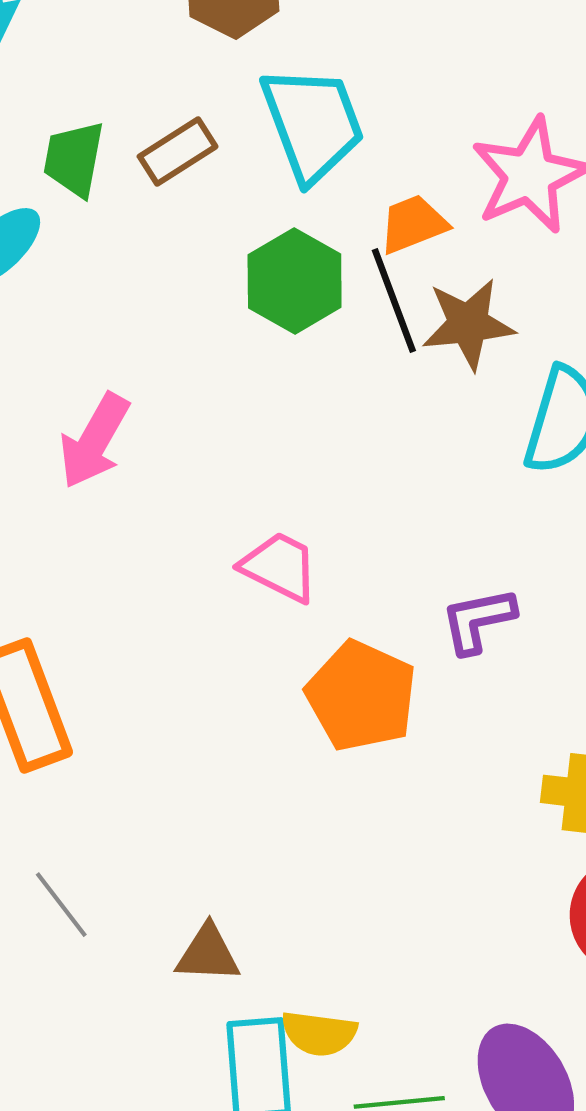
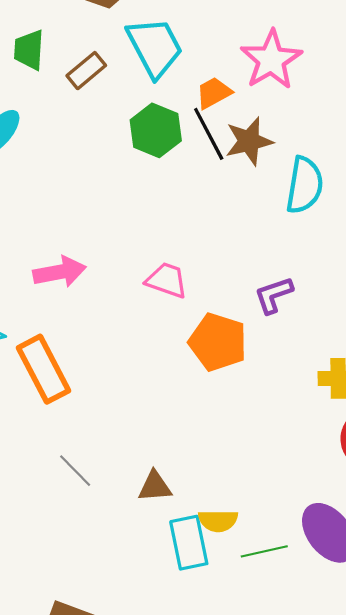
green trapezoid: (74, 159) -> (29, 50), moved
pink arrow: (94, 441) -> (59, 272), moved, turned -123

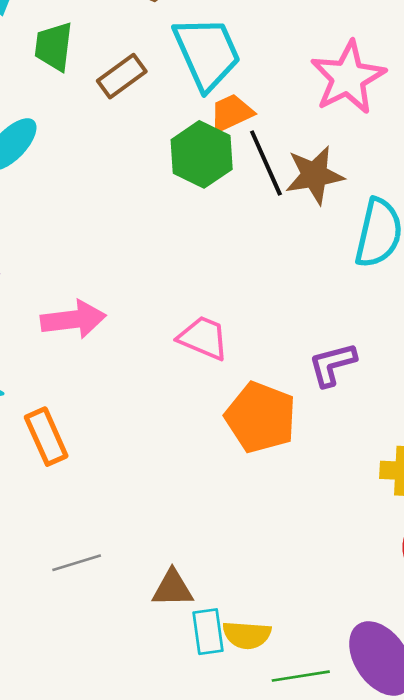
orange trapezoid: (214, 93) -> (231, 113), moved
orange rectangle: (44, 369) -> (46, 437), size x0.7
gray line: (75, 471) -> (77, 563), turned -66
cyan rectangle: (189, 543) -> (208, 632), moved, size x0.7

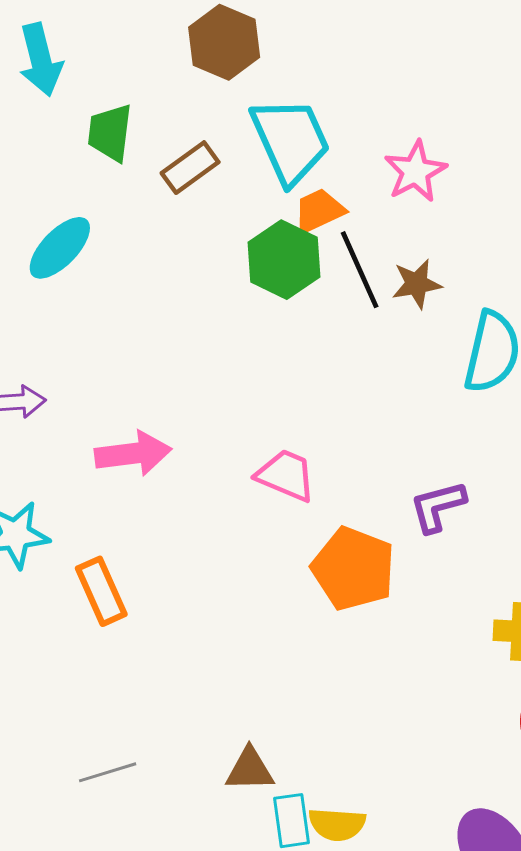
pink star: (348, 78) -> (415, 171), moved, size x0.7
brown star: (314, 175) -> (417, 284), size x0.7
gray line: (77, 563) -> (108, 772), moved

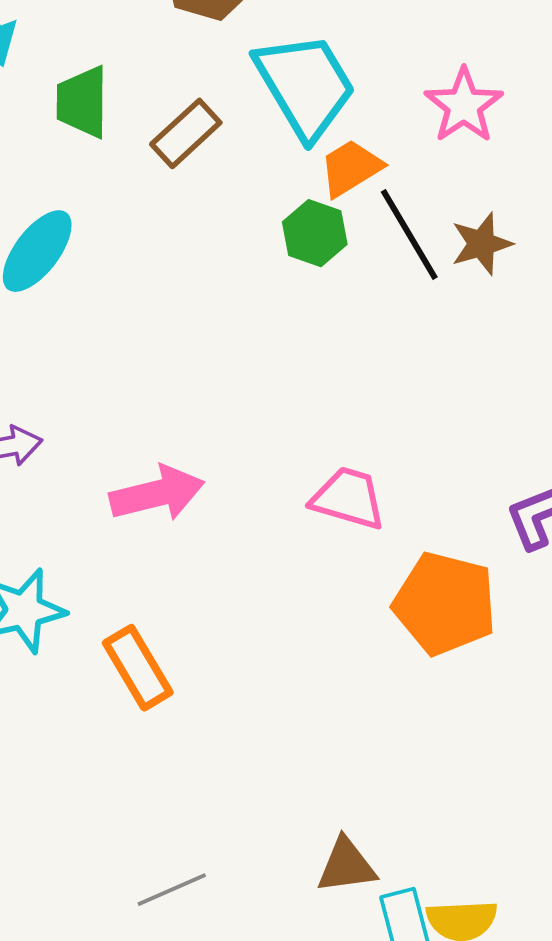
green hexagon: (284, 260) -> (315, 233), size x0.7

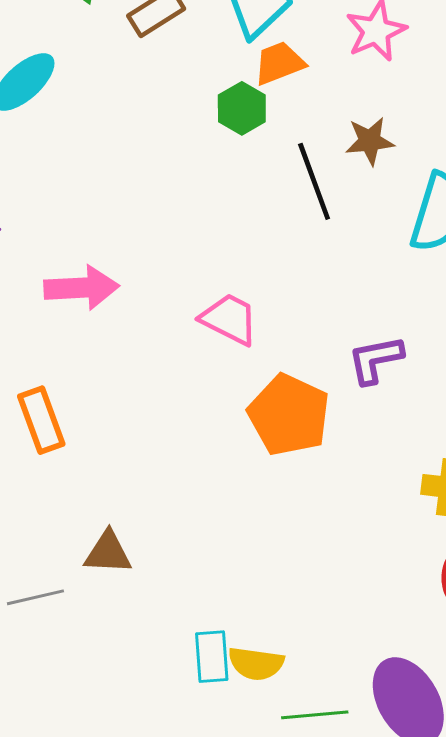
black line: (409, 235) -> (314, 181), moved
brown triangle: (346, 866) -> (108, 553), moved

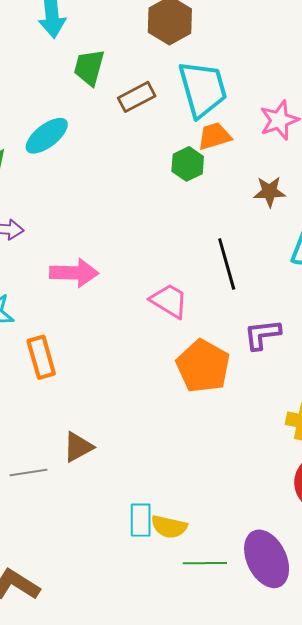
black line: (314, 181) -> (227, 264), moved
brown triangle: (108, 553) -> (78, 447), turned -36

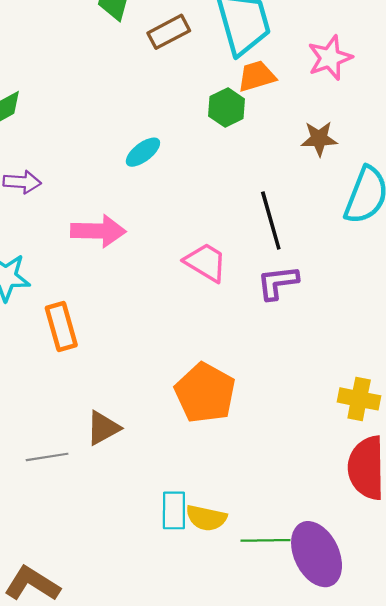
cyan ellipse: (47, 136) -> (143, 152), moved, size x0.7
purple L-shape: (262, 335) -> (278, 283), moved
orange pentagon: (203, 366) -> (205, 393), moved
green line: (205, 563) -> (266, 540), moved

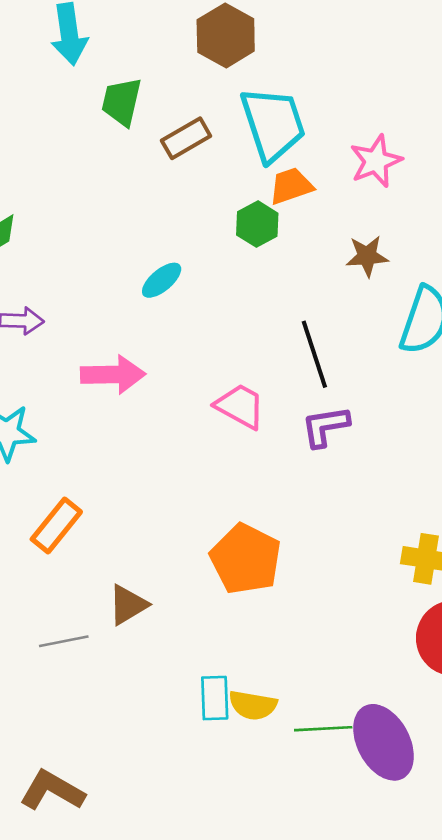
orange rectangle: (61, 326) -> (56, 526), moved, turned 57

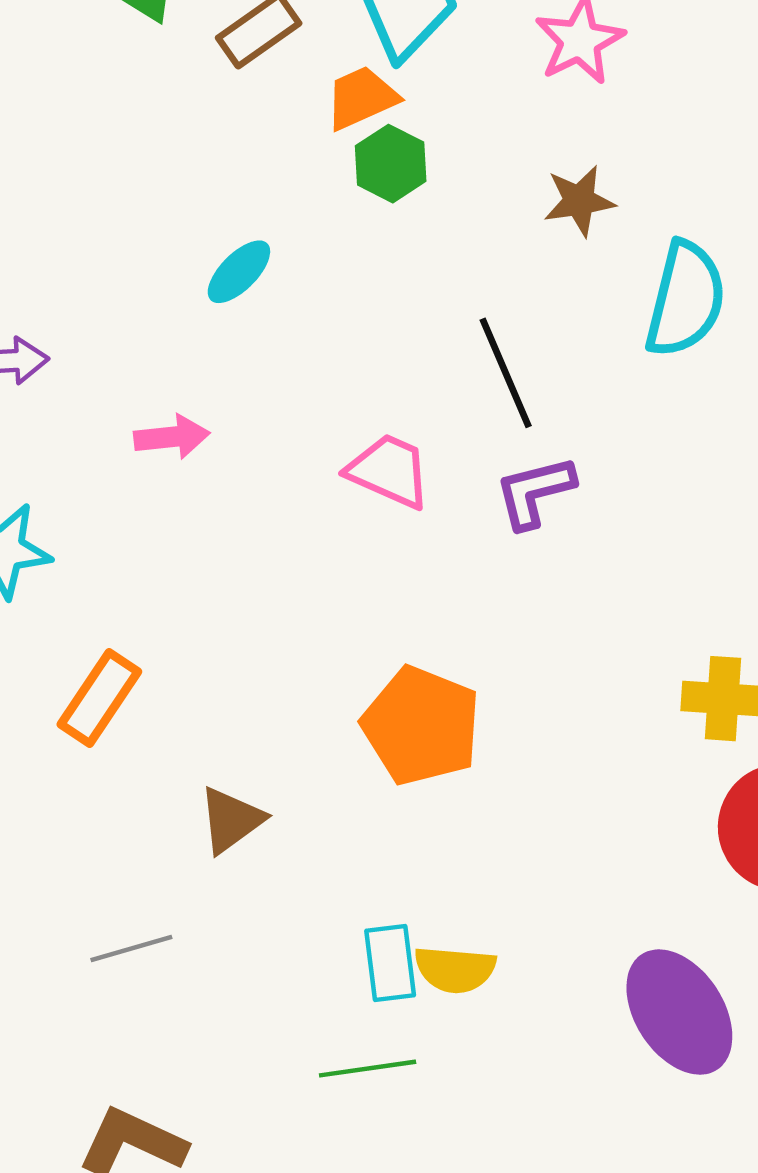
orange trapezoid: (291, 186) -> (361, 98), moved
pink arrow: (113, 375) -> (172, 437), size x0.7
gray line: (64, 641) -> (131, 948), moved
green line: (323, 729) -> (368, 1069), moved

